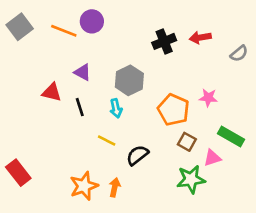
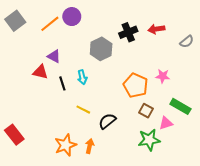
orange line: (64, 31) -> (50, 24), turned -60
purple triangle: (83, 72) -> (54, 56), moved
gray hexagon: (129, 80) -> (101, 49), moved
cyan arrow: (116, 108) -> (82, 77), moved

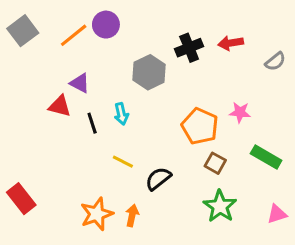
pink triangle: (166, 123) -> (277, 214), moved
green star: (149, 140) -> (220, 206), turned -30

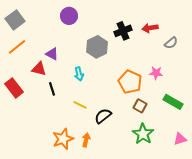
orange line: (74, 35) -> (17, 47), moved
gray semicircle: (275, 62) -> (171, 43), moved
black line: (92, 123) -> (52, 89), moved
red rectangle: (21, 199) -> (14, 88), moved

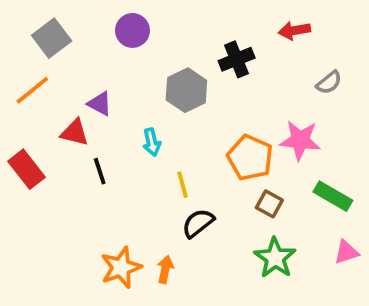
gray square: (15, 20) -> (52, 38), moved
red arrow: (150, 28) -> (294, 30), moved
pink star: (156, 73) -> (300, 140), size x1.5
yellow line: (80, 105) -> (183, 185), moved, turned 48
pink triangle: (180, 139) -> (346, 252), moved

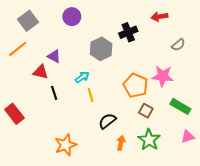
cyan arrow: (152, 142) -> (82, 77), turned -112
red rectangle: (26, 169) -> (14, 114), moved
yellow line: (183, 185) -> (91, 95), moved
orange arrow: (165, 269) -> (121, 143), moved

